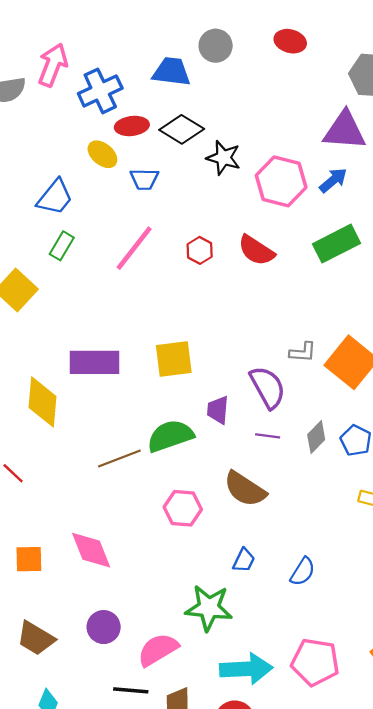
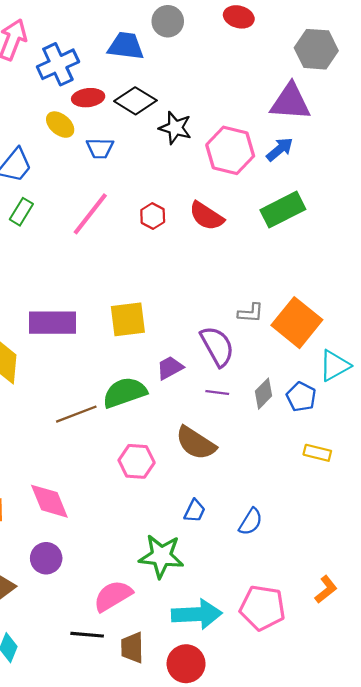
purple trapezoid: (218, 410) -> (170, 368), turned 56
purple circle: (104, 627) -> (46, 558), moved

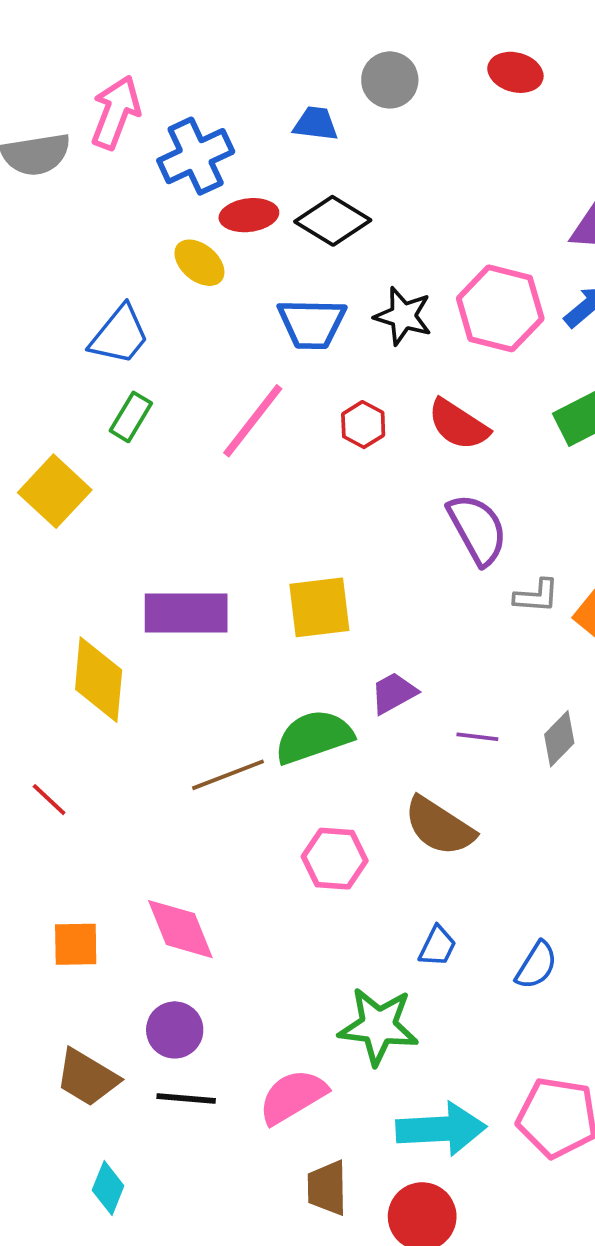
blue trapezoid: (126, 46) -> (316, 124), size x0.7
black star: (175, 128) -> (403, 316), moved
blue trapezoid: (100, 148) -> (312, 324), moved, size x1.4
purple semicircle: (217, 346) -> (477, 529), moved
black line: (87, 635) -> (186, 1098), moved

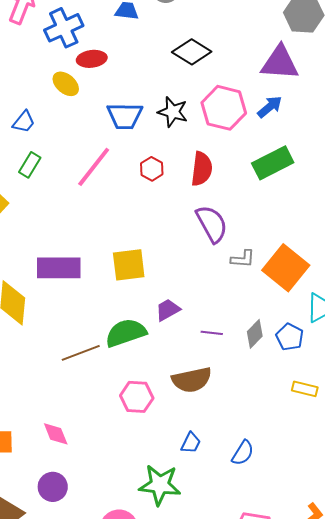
black diamond: (333, 221) -> (192, 52), moved
blue trapezoid: (119, 335) -> (24, 122), size x0.7
red semicircle: (458, 425) -> (202, 169), turned -116
brown semicircle: (439, 826) -> (192, 380), turned -45
pink diamond: (180, 929) -> (56, 434), size x0.7

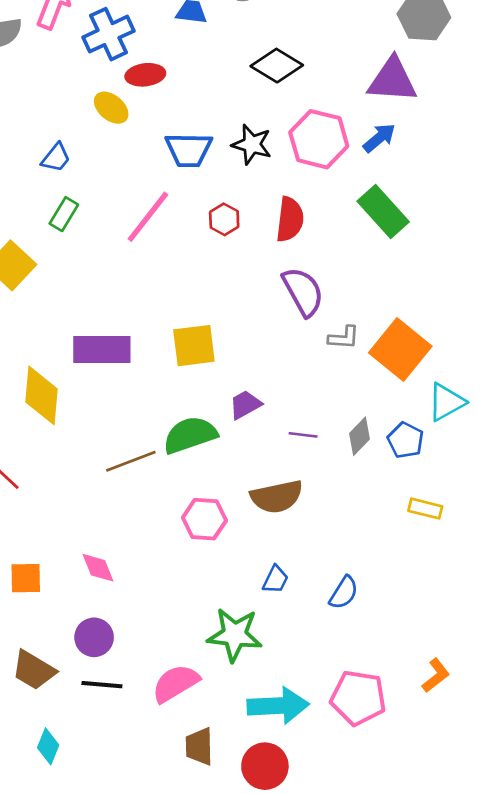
green rectangle: (273, 163) -> (383, 211), turned 75

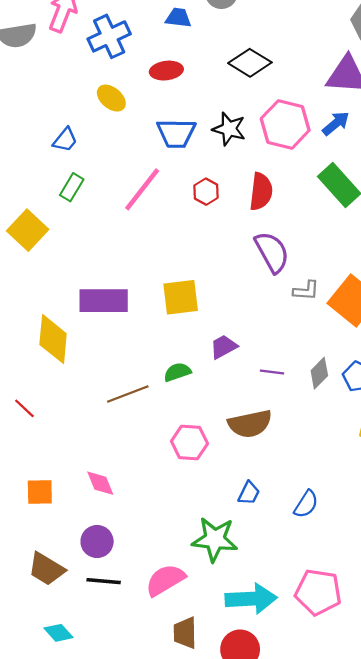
red ellipse: (145, 75) -> (166, 71), moved
green semicircle: (190, 435) -> (177, 372), size x0.6
cyan diamond: (48, 746) -> (59, 633), turned -64

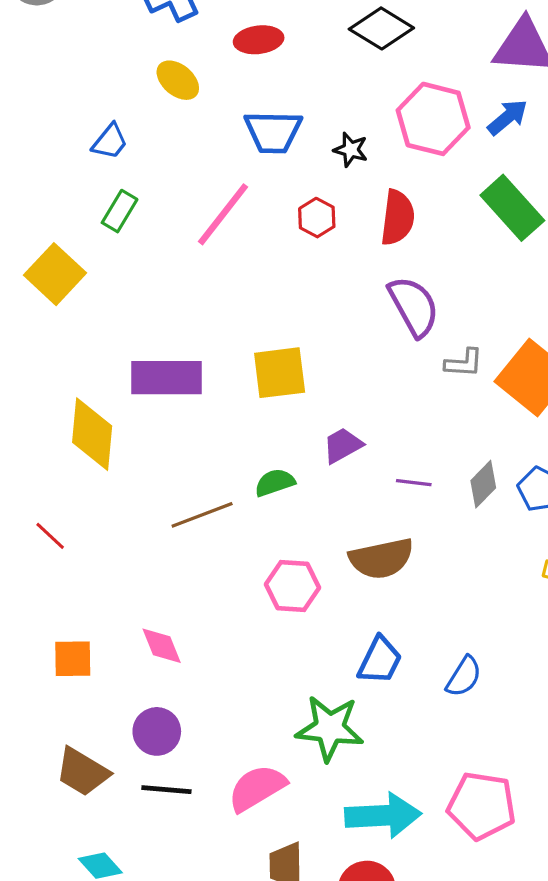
black star: (229, 129) -> (351, 150), moved, size x0.7
blue trapezoid: (249, 493) -> (380, 660), size x1.4

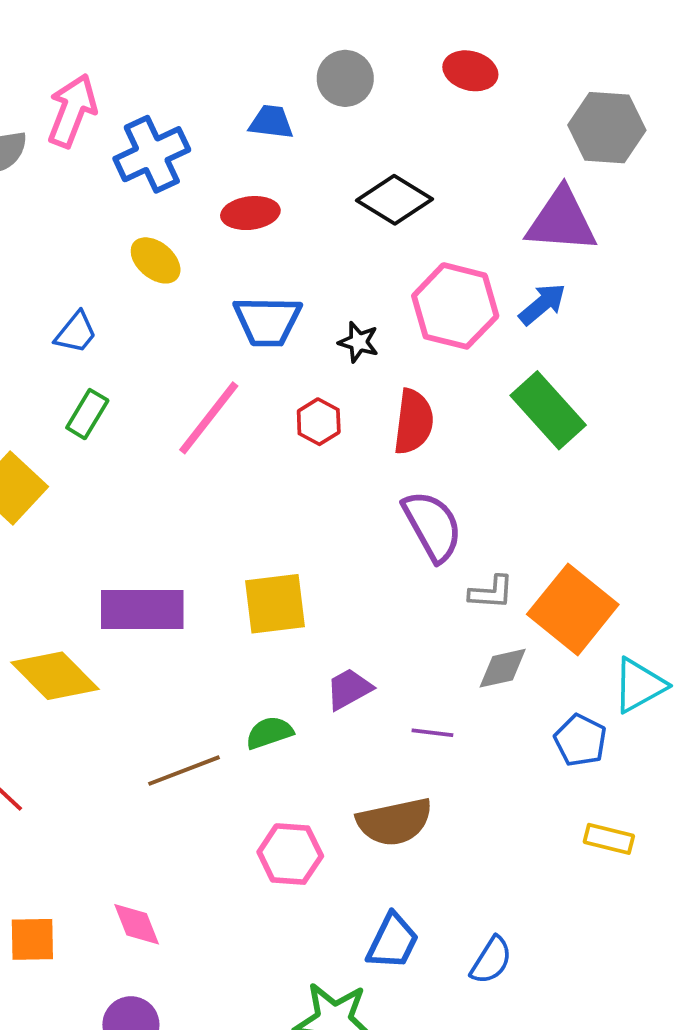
yellow diamond: (92, 434) -> (55, 676), turned -50
gray diamond: (483, 484) -> (503, 668), moved, turned 33

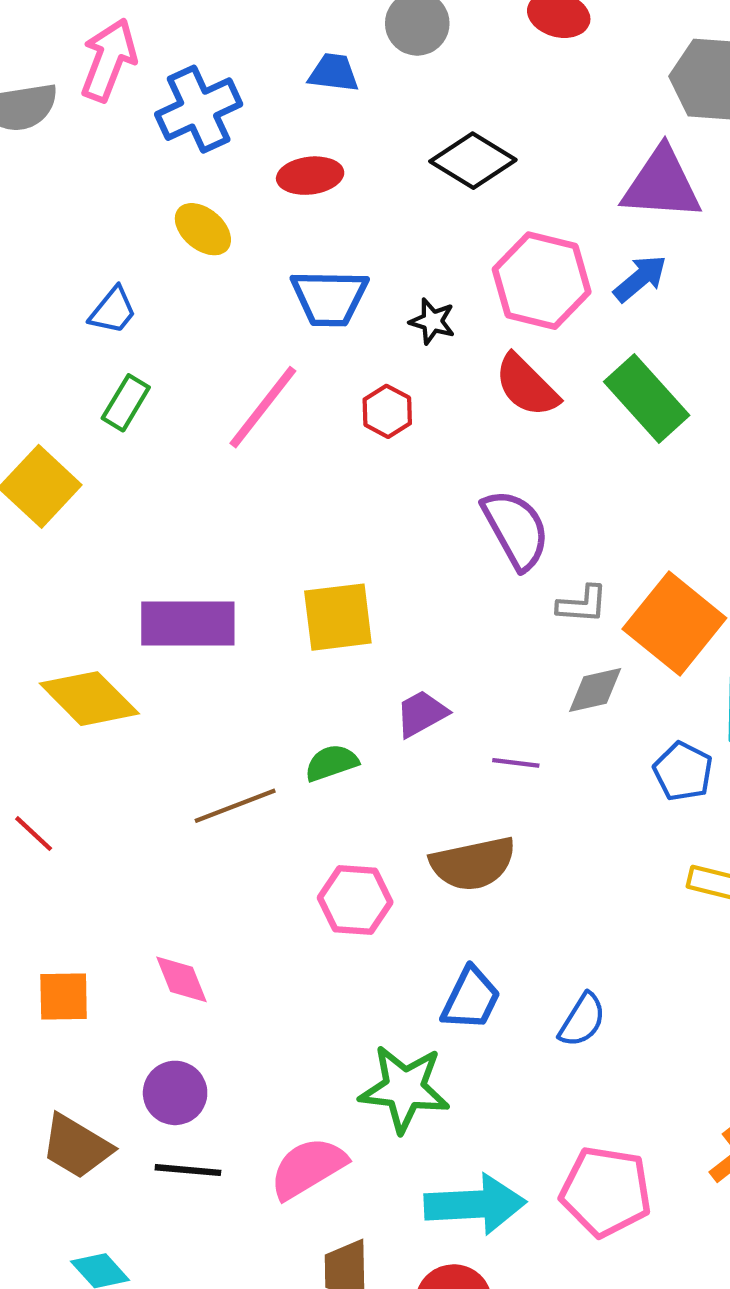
red semicircle: (413, 422) -> (527, 386), moved, turned 128

